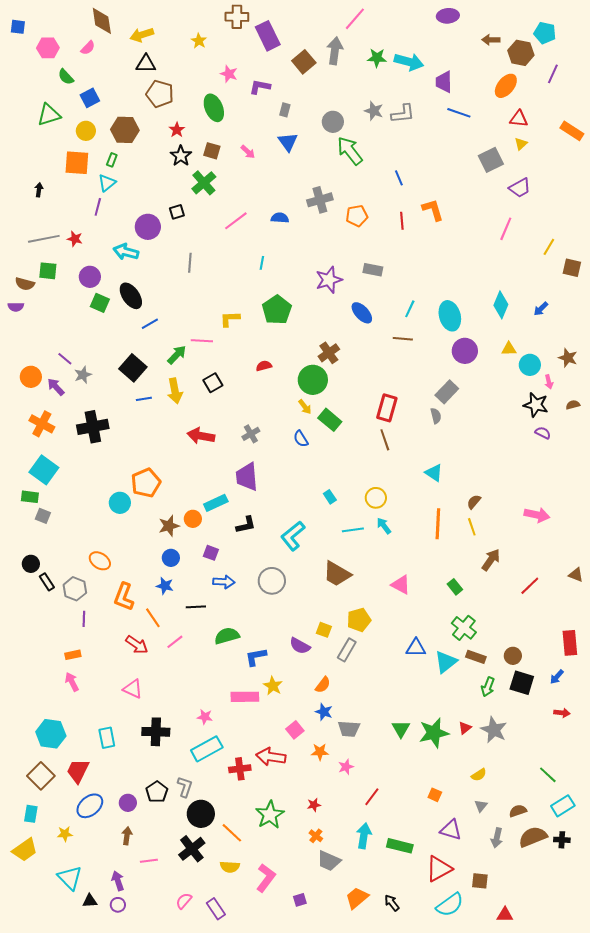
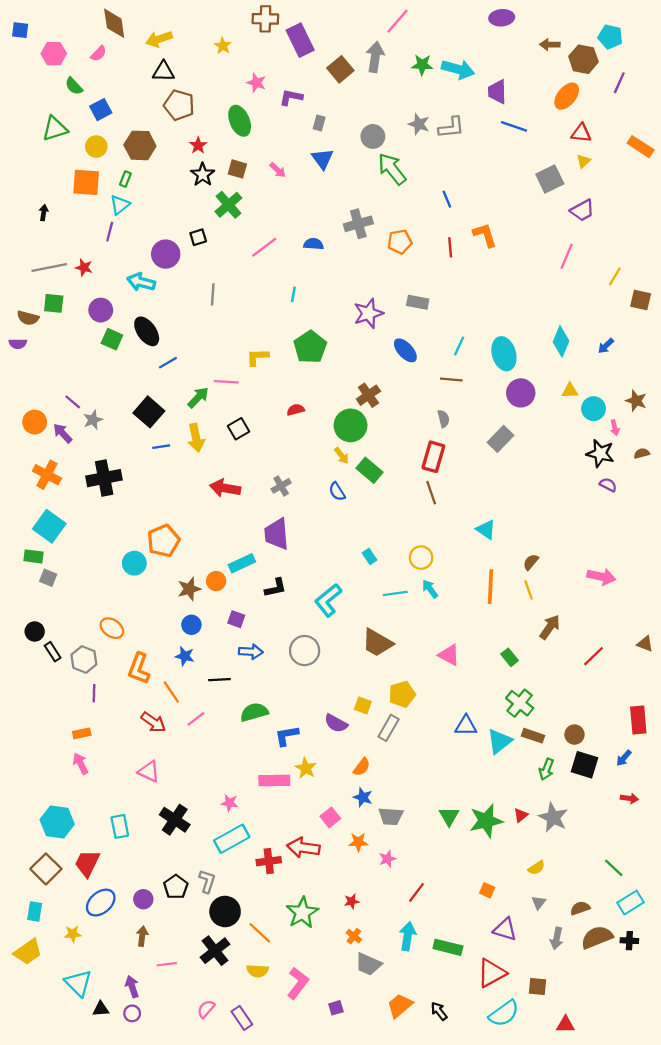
gray semicircle: (436, 416) -> (443, 419), moved
black cross: (156, 732) -> (175, 820), turned 32

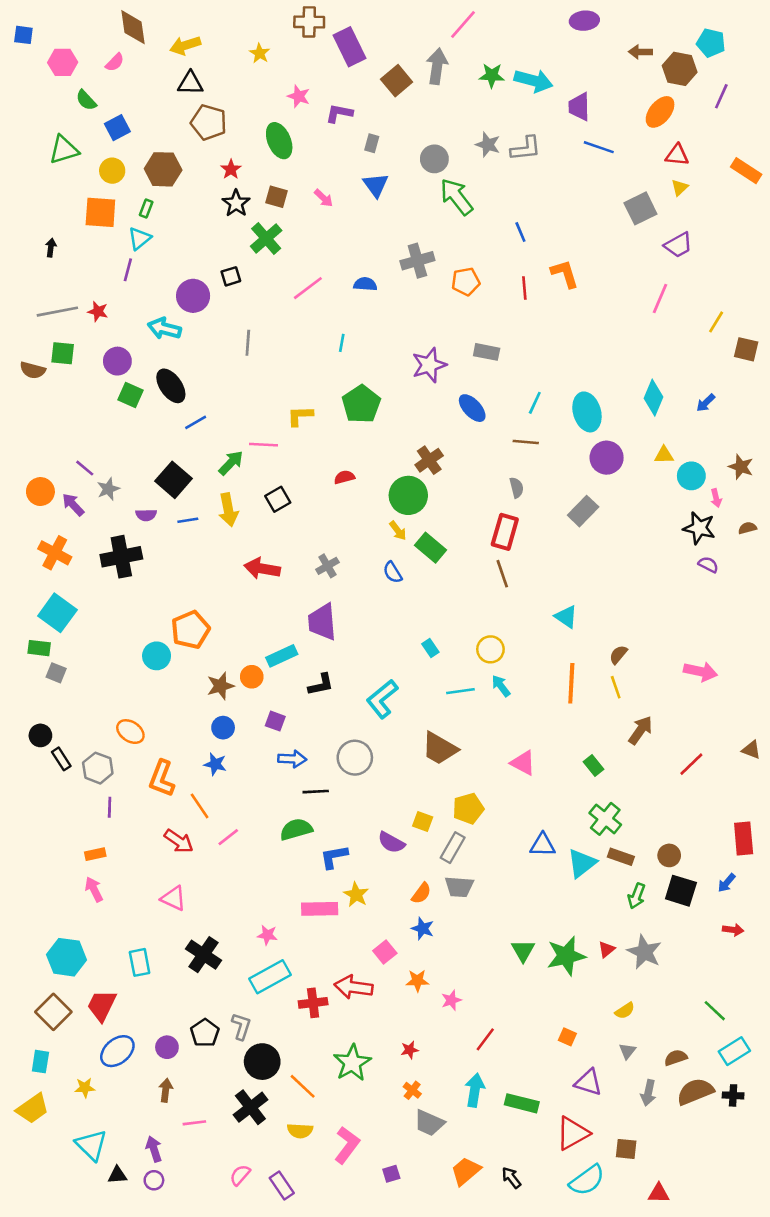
purple semicircle: (18, 344) -> (146, 515), moved
black line: (219, 680) -> (316, 792), moved
gray trapezoid: (391, 816) -> (459, 887), moved

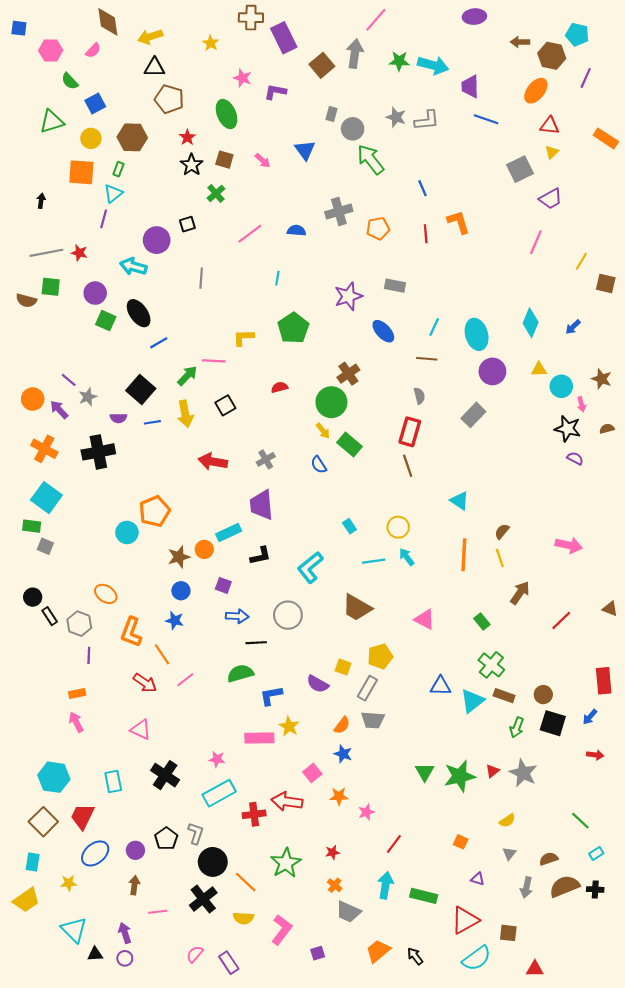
gray rectangle: (372, 143) -> (331, 114), moved
green cross: (266, 238) -> (216, 193), size x0.7
cyan rectangle: (734, 1051) -> (596, 853), size x0.6
purple triangle: (588, 1082) -> (478, 879), size x0.6

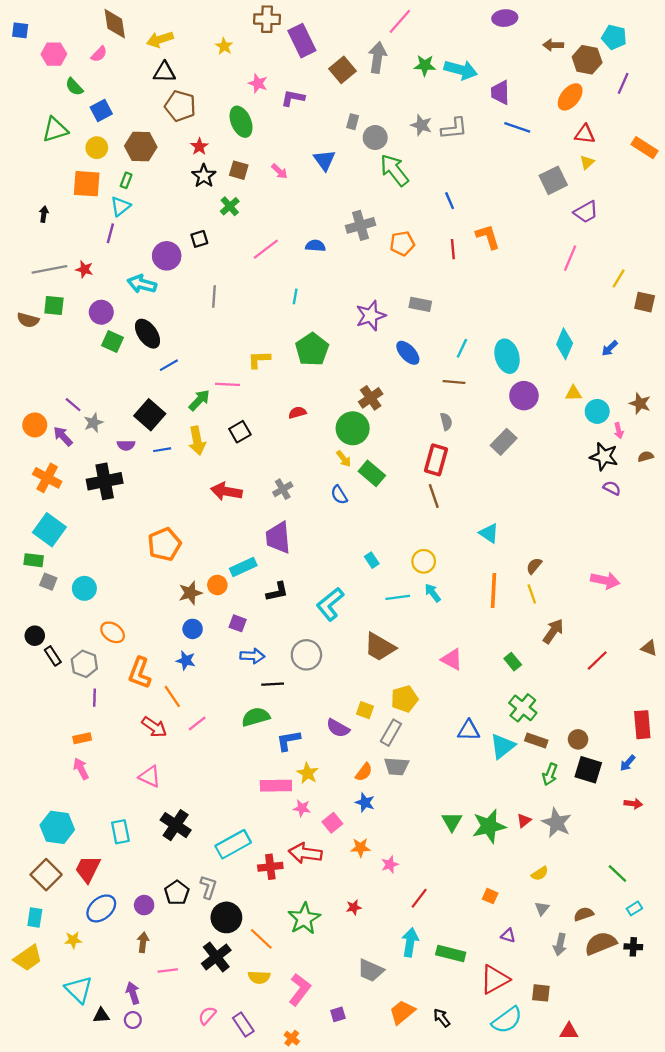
cyan circle: (127, 532) -> (84, 588), moved
pink star: (217, 759) -> (302, 808), moved
orange cross: (335, 885) -> (292, 1038), moved

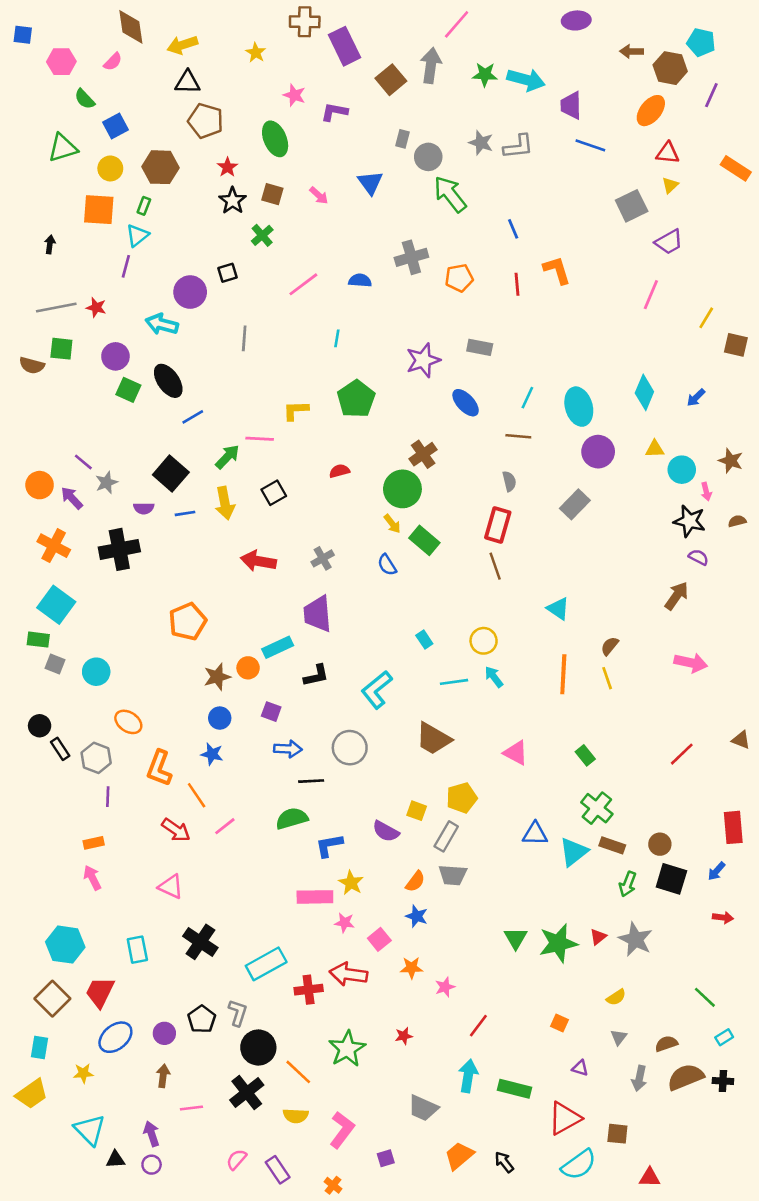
brown arrow: (553, 631) -> (677, 596), moved

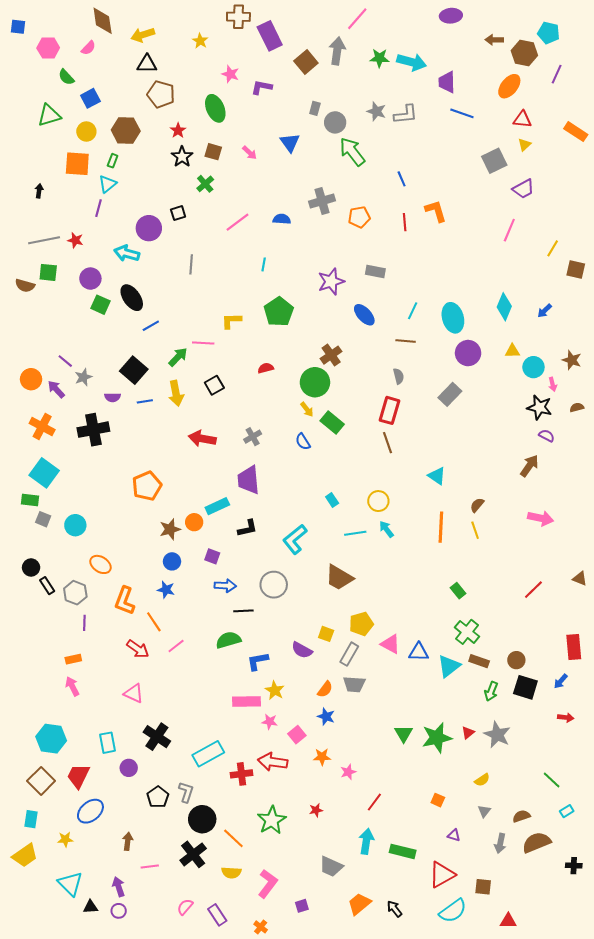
pink triangle: (516, 753) -> (390, 644), moved
purple circle: (164, 1033) -> (129, 768), moved
black cross: (723, 1081) -> (574, 866), moved

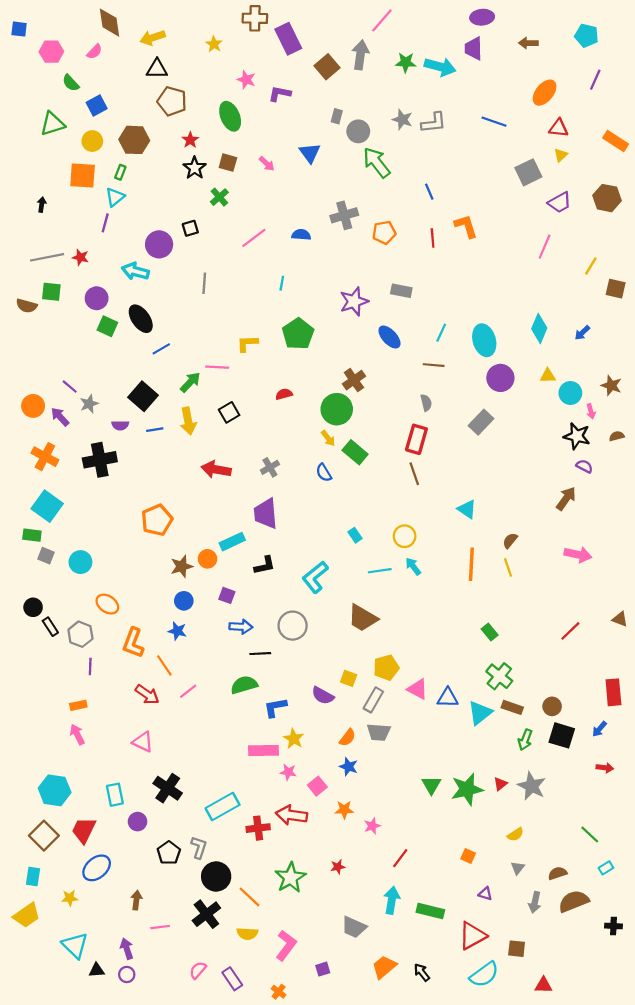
brown hexagon: (524, 53) -> (607, 198), moved
purple trapezoid: (447, 82) -> (473, 48), moved

